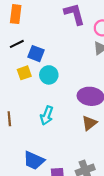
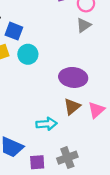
cyan arrow: (47, 116) -> (46, 124), moved, turned -114

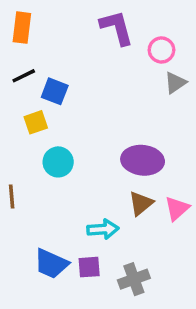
gray triangle: (84, 25) -> (175, 83), moved
cyan circle: (28, 54) -> (58, 162), moved
purple square: (37, 162) -> (89, 267), moved

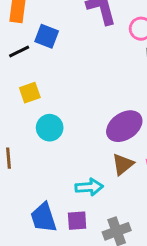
blue square: (55, 91) -> (47, 36), moved
purple ellipse: (143, 160) -> (124, 126), turned -40
blue trapezoid: (51, 264) -> (44, 218), turned 48

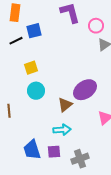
blue square: (47, 36) -> (34, 31), turned -35
yellow square: (30, 93) -> (31, 68), moved
brown triangle: (123, 164) -> (65, 105), moved

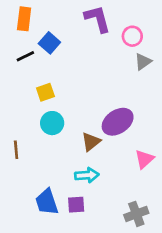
blue square: (34, 31) -> (49, 43), turned -35
gray cross: (80, 159) -> (136, 214), moved

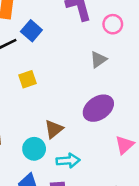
gray triangle: (143, 62) -> (98, 60), moved
cyan circle: (52, 123) -> (34, 149), moved
brown triangle: (91, 142) -> (54, 129), moved

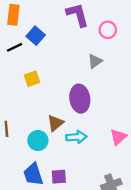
purple ellipse: (98, 108) -> (80, 99), moved, turned -64
cyan arrow: (68, 161) -> (76, 137), moved

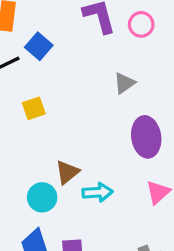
pink circle: (108, 30) -> (141, 24), moved
purple ellipse: (80, 99) -> (146, 137), moved

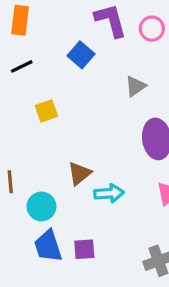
blue square: (39, 46) -> (81, 55), moved
cyan circle: (42, 197) -> (41, 206), moved

